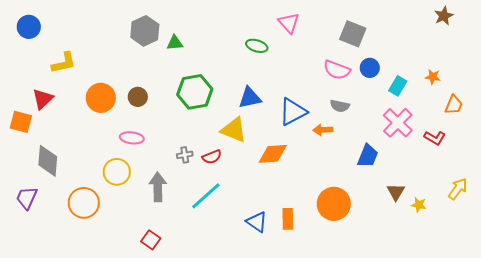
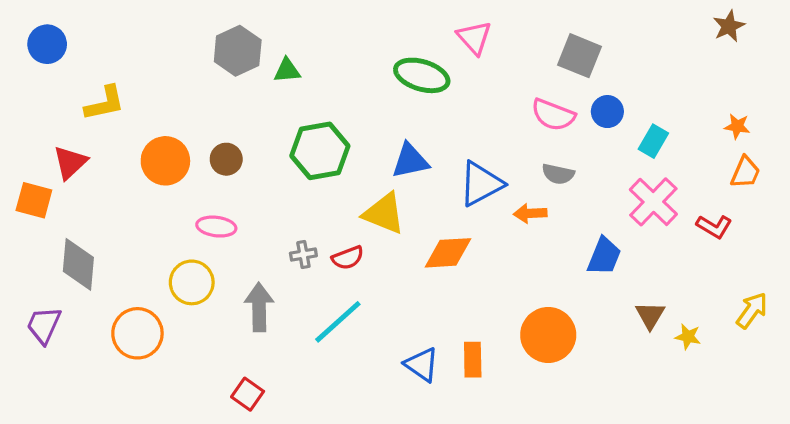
green ellipse: (257, 46) -> (422, 75), size x1.5
orange star: (433, 77) -> (737, 126), moved

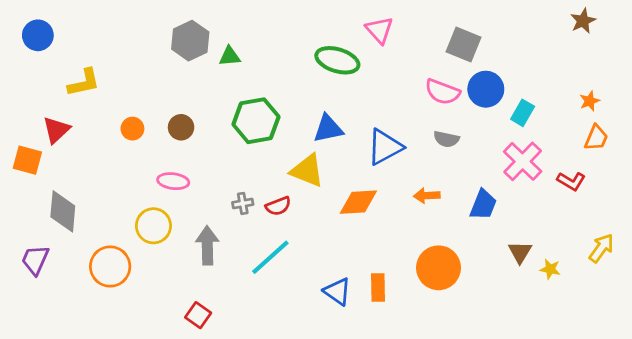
blue circle: (607, 112) -> (486, 89), size x1.4
orange star: (737, 126) -> (590, 101), turned -30
orange circle: (165, 161) -> (132, 129), size x0.6
orange arrow: (530, 213) -> (427, 196), moved

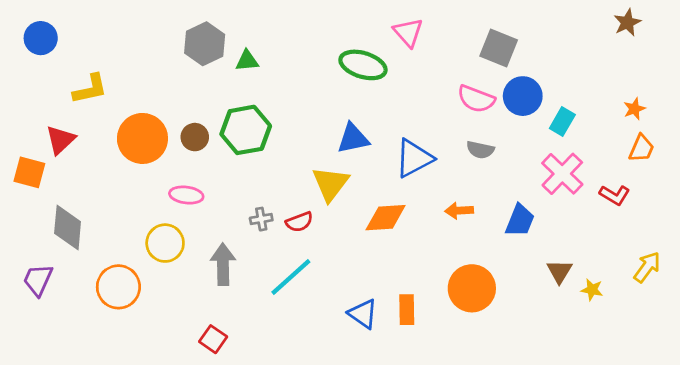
green hexagon: (256, 121) -> (246, 130), moved
orange circle: (132, 129) -> (142, 138), size x2.0
yellow triangle: (307, 171) -> (330, 184), turned 45

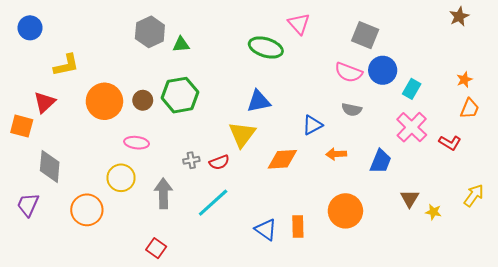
blue triangle: (414, 158) -> (312, 125), moved, size x0.7

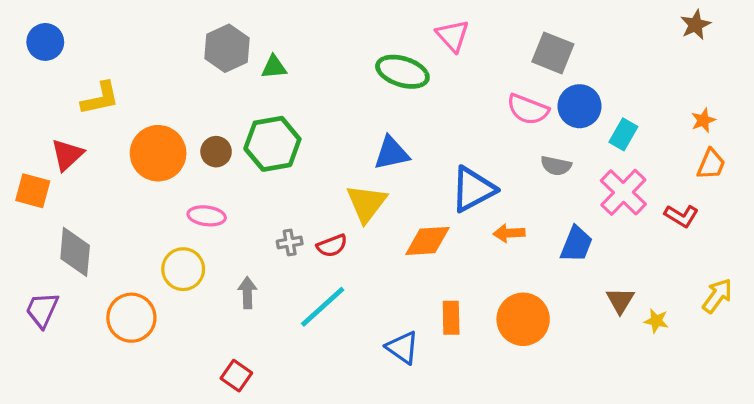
gray semicircle: (352, 110) -> (556, 166), moved
blue triangle: (312, 125) -> (473, 189), size x1.5
gray arrow: (163, 193) -> (247, 293), size x0.7
orange rectangle: (298, 226) -> (451, 318), moved

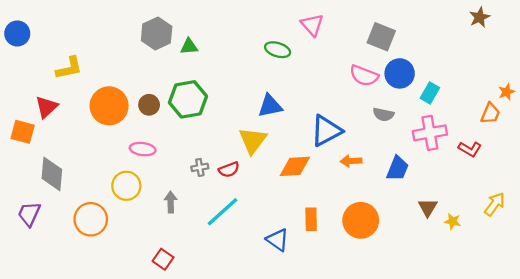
blue circle: (45, 42) -> (17, 33), moved
green ellipse: (402, 72) -> (278, 50), size x0.7
orange star: (703, 120) -> (507, 92), moved
pink cross: (623, 192) -> (430, 133), turned 36

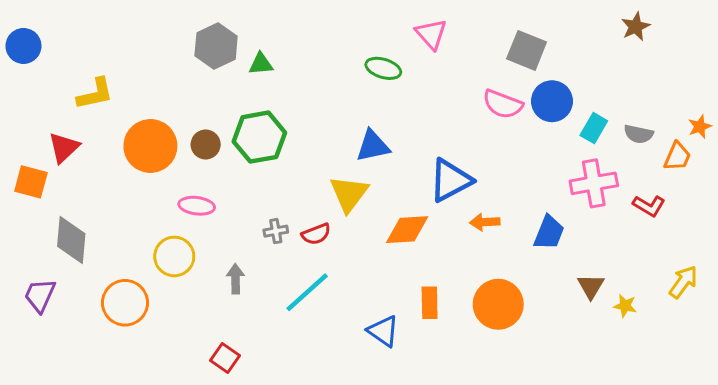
brown star: (480, 17) -> (636, 27), moved
gray semicircle: (383, 114) -> (639, 134), moved

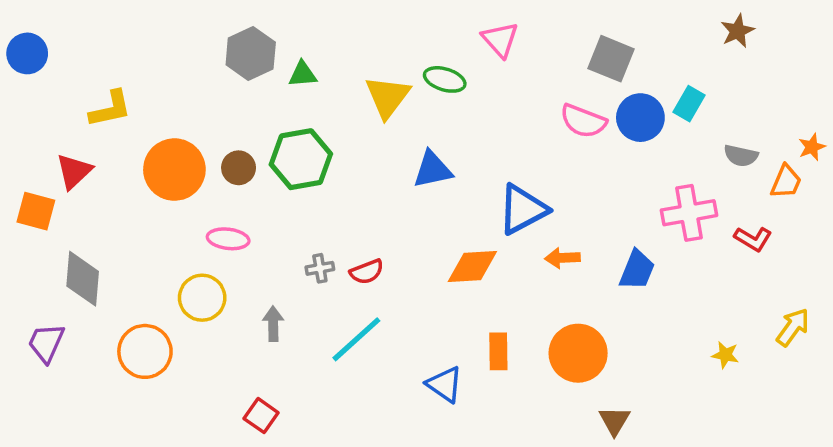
cyan rectangle: (594, 128) -> (689, 104), moved
yellow triangle: (349, 194) -> (387, 97), moved
brown triangle: (591, 286) -> (614, 421), moved

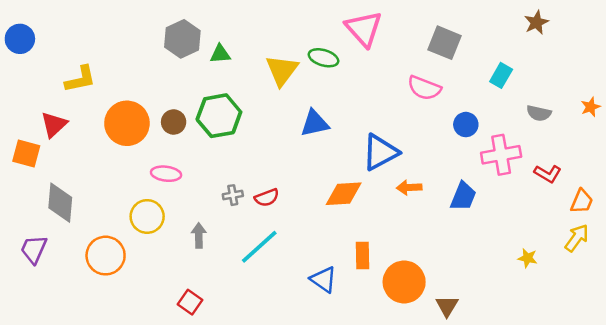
pink triangle: (500, 40) -> (364, 29), size x1.4
blue circle: (640, 118) -> (466, 125), moved, size x0.7
orange trapezoid: (786, 182) -> (582, 201), moved
orange circle: (578, 353) -> (404, 282), moved

